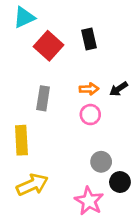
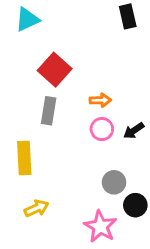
black rectangle: (89, 39) -> (128, 16), moved
red square: (48, 46) -> (55, 70), moved
black arrow: (119, 89) -> (134, 131), moved
yellow arrow: (32, 185) -> (36, 208), size x0.7

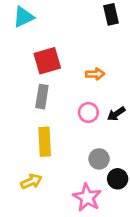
red square: (55, 70) -> (47, 61), turned 32
orange arrow: (100, 100) -> (95, 74), moved
yellow rectangle: (24, 158) -> (45, 142), moved

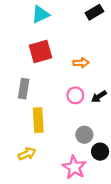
black rectangle: (111, 14) -> (94, 12), turned 72
cyan triangle: (23, 17) -> (40, 14), moved
gray rectangle: (42, 97) -> (24, 89), moved

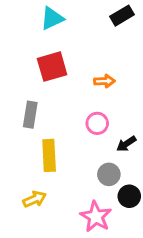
black arrow: (99, 96) -> (126, 144), moved

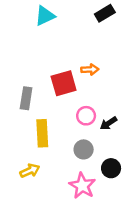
red square: (52, 67) -> (64, 83), moved
pink circle: (97, 123) -> (86, 116), moved
gray circle: (109, 174) -> (84, 149), moved

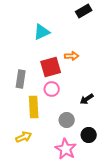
cyan triangle: (45, 16) -> (42, 32), moved
pink circle: (86, 116) -> (52, 89), moved

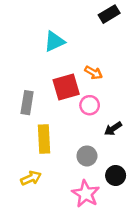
orange arrow: (72, 56) -> (93, 73), turned 32
pink circle: (52, 89) -> (90, 105), moved

